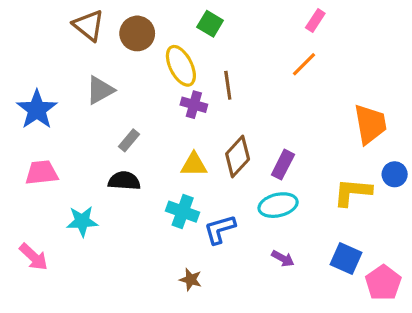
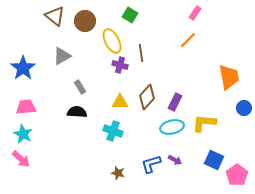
gray rectangle: (129, 140) -> (80, 87), turned -72
yellow L-shape: (353, 192) -> (204, 123), moved
cyan star: (82, 221) -> (23, 134), moved, turned 30
blue L-shape: (220, 229) -> (151, 164), moved

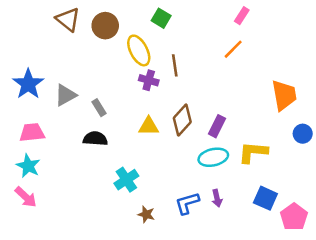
gray triangle: (62, 56) -> (65, 95), moved
cyan cross: (113, 131) -> (126, 180), moved, turned 36
purple arrow: (175, 160) -> (217, 198), turned 48

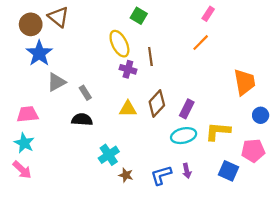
brown circle: (105, 26) -> (31, 24), moved
blue star: (28, 84) -> (39, 53), moved
brown star: (146, 214) -> (126, 175), moved
pink pentagon: (294, 217) -> (253, 151), moved, turned 30

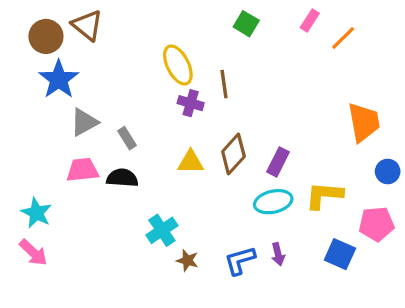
green square: (139, 16) -> (246, 24), moved
orange line: (201, 43) -> (343, 38), moved
pink trapezoid: (27, 114) -> (83, 170), moved

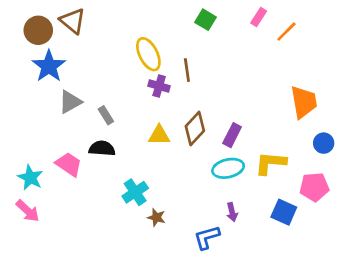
pink trapezoid: (83, 170) -> (69, 164), moved, turned 40
blue L-shape: (240, 260) -> (207, 237), moved

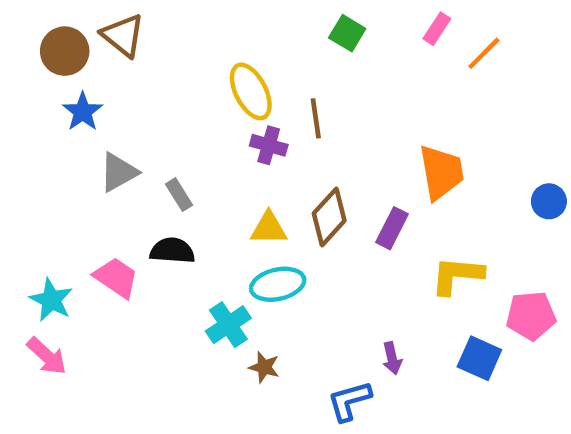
blue star: (49, 66) -> (83, 112), size x0.7
orange trapezoid: (304, 102) -> (441, 172), moved
blue circle: (324, 143) -> (549, 201), moved
cyan ellipse: (228, 168) -> (278, 284), moved

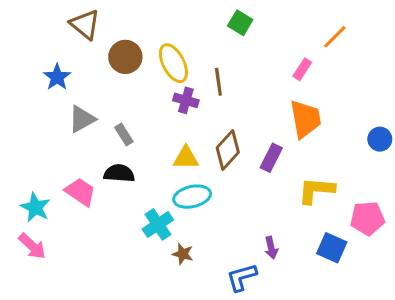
pink rectangle: (437, 29) -> (302, 69), moved
brown circle: (65, 51) -> (125, 57), moved

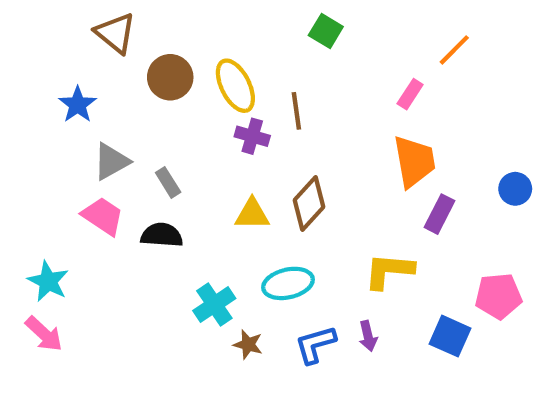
purple rectangle: (271, 158) -> (439, 214), moved
yellow L-shape: (316, 190) -> (389, 271), moved
pink trapezoid: (80, 192) -> (103, 216), moved
cyan ellipse: (192, 197) -> (288, 283), moved
blue L-shape: (242, 277) -> (315, 344), moved

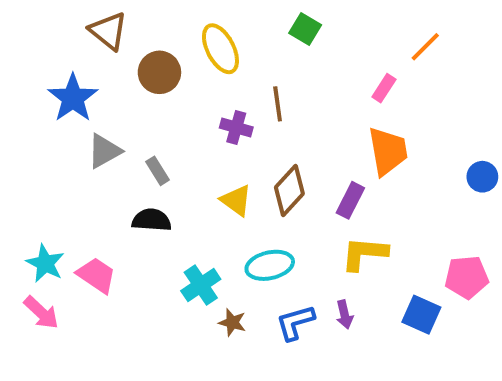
yellow ellipse: (235, 86) -> (220, 49), moved
blue star: (78, 105) -> (73, 98), size x1.4
yellow triangle: (252, 214) -> (236, 200), turned 36
purple rectangle: (439, 214) -> (350, 200), moved
pink trapezoid: (103, 216) -> (96, 275), moved

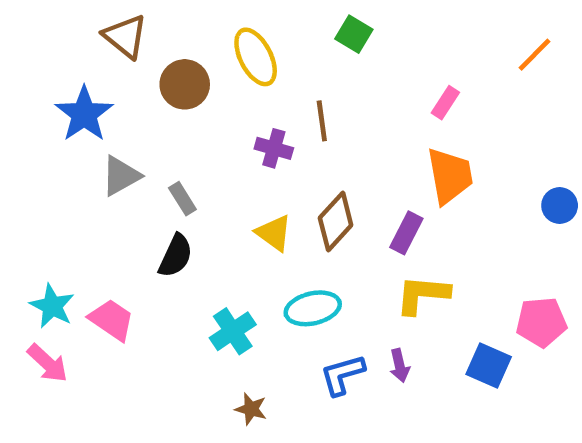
orange line: (425, 47) -> (534, 55), moved
black semicircle: (152, 220) -> (176, 256), turned 111
brown star: (232, 322) -> (251, 409), moved

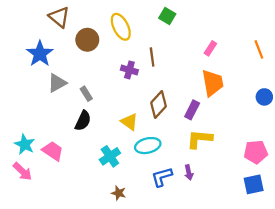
orange line: (534, 55) -> (259, 49), moved, turned -66
yellow triangle: (274, 233) -> (129, 122), moved
blue square: (489, 366) -> (254, 184), moved, turned -36

